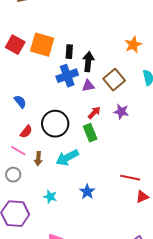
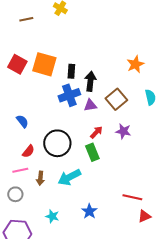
pink line: (18, 151) -> (20, 170), turned -42

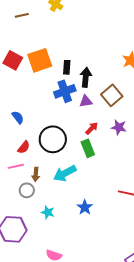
orange square: (44, 64) -> (40, 60), turned -35
gray circle: (15, 194) -> (27, 190), moved

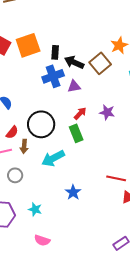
black arrow: (86, 77) -> (74, 62), turned -72
brown square: (112, 95) -> (100, 63), moved
brown arrow: (36, 174) -> (24, 146), moved
cyan star: (48, 212) -> (35, 209), moved

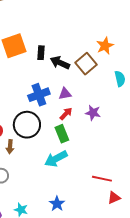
blue cross: (53, 76) -> (39, 95), moved
purple triangle: (74, 86) -> (65, 94), moved
cyan arrow: (53, 158) -> (56, 159), moved
blue star: (73, 192) -> (57, 204), moved

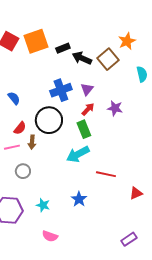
black rectangle: (41, 53) -> (63, 48), turned 64
purple triangle: (65, 94) -> (87, 89), turned -40
red line: (102, 179) -> (106, 174), moved

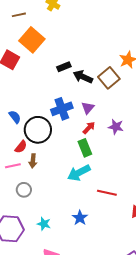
orange square: (36, 41) -> (32, 40), moved, turned -30
black circle: (49, 120) -> (38, 130), moved

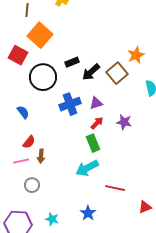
brown line: (19, 15) -> (27, 10), turned -72
black arrow: (83, 77) -> (91, 72), turned -66
purple triangle: (88, 108) -> (96, 103), turned 32
black circle: (38, 130) -> (43, 77), moved

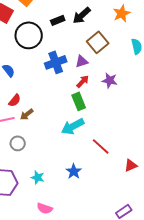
black arrow: (91, 72) -> (82, 15), moved
brown square: (117, 73) -> (98, 42), moved
brown arrow: (41, 156) -> (27, 114), turned 48
red line: (115, 188) -> (101, 146), turned 30

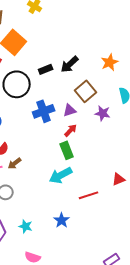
purple star: (110, 80) -> (103, 113), moved
red line: (101, 146) -> (89, 195), turned -60
red triangle: (131, 165) -> (119, 179), moved

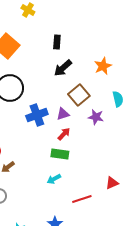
black rectangle: (46, 69) -> (57, 42), moved, turned -64
green rectangle: (67, 150) -> (60, 154), turned -60
cyan arrow: (61, 175) -> (54, 179), size x0.6

